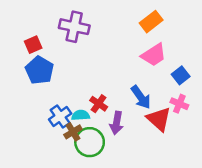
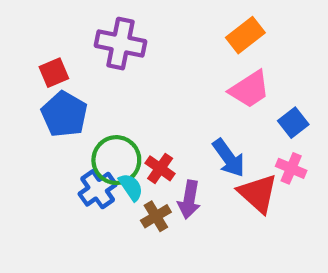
cyan semicircle: (81, 115) -> (131, 187), turned 60
brown cross: (73, 132) -> (156, 216), moved
green circle: (90, 142) -> (116, 160), moved

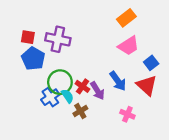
purple cross: (121, 44) -> (58, 39), moved
red square: (54, 73) -> (28, 37), turned 32
pink cross: (291, 168) -> (127, 114), moved
red triangle: (258, 193) -> (147, 85), moved
purple arrow: (189, 200) -> (97, 91), moved, turned -42

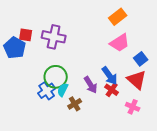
blue pentagon: (33, 59) -> (15, 48), moved
red cross: (82, 86) -> (112, 90), moved
cyan semicircle: (67, 96) -> (63, 90), turned -120
pink cross: (127, 114) -> (133, 107), moved

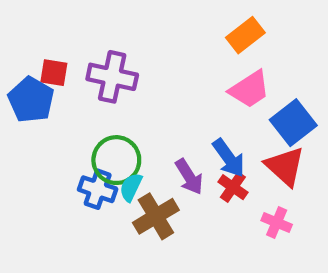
blue square: (141, 59) -> (293, 123), size x1.5
blue cross: (47, 91) -> (98, 189), turned -36
brown cross: (75, 104) -> (156, 216), size x1.5

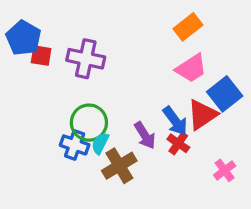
blue pentagon: (31, 100) -> (23, 38), moved
red triangle: (285, 166) -> (202, 115), moved, turned 44
pink cross: (277, 223) -> (225, 170), moved, turned 30

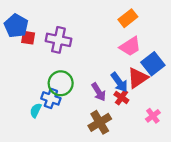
cyan semicircle: (100, 143) -> (36, 110), moved
brown cross: (119, 166) -> (100, 122), moved

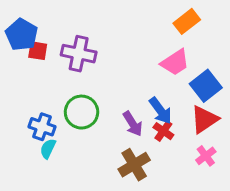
orange rectangle: (128, 18) -> (187, 21), moved
red triangle: (138, 78) -> (204, 119), moved
blue cross: (51, 98) -> (42, 127), moved

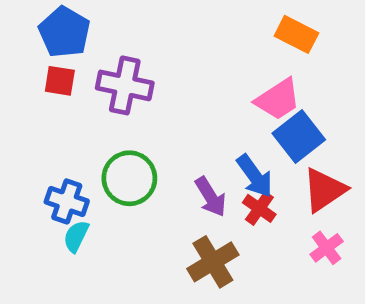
orange rectangle: (187, 21) -> (296, 34), turned 65
blue pentagon: (22, 35) -> (64, 32), moved
blue square: (206, 86) -> (299, 137), moved

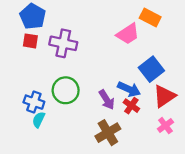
pink trapezoid: (278, 99) -> (128, 34), moved
blue arrow: (255, 176) -> (129, 89), turned -30

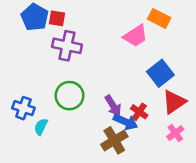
red square: (30, 41) -> (57, 18), moved
blue arrow: (129, 89) -> (126, 122), moved
blue cross: (34, 102) -> (23, 108), moved

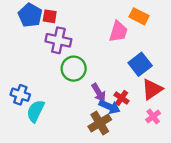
pink trapezoid: (135, 36) -> (118, 32), turned -40
green circle: (69, 96) -> (74, 69), moved
cyan semicircle: (41, 127) -> (36, 111), size x1.5

